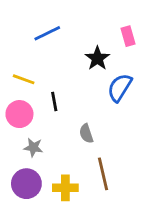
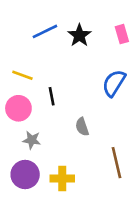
black star: (97, 58) -> (79, 35), moved
brown line: (103, 174) -> (117, 163), moved

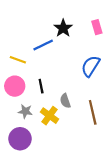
blue line: (45, 31) -> (43, 45), moved
black line: (52, 96) -> (41, 86), moved
brown line: (117, 163) -> (93, 112), moved
yellow cross: (62, 178) -> (49, 116), moved, turned 36

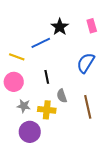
black line: (41, 86) -> (47, 77), moved
yellow cross: (49, 116) -> (47, 110), turned -30
purple circle: (20, 139) -> (30, 132), moved

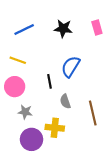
black star: (60, 27) -> (63, 29), turned -30
blue line: (41, 43) -> (24, 30), moved
blue semicircle: (86, 63) -> (71, 67), moved
yellow cross: (47, 110) -> (55, 128), moved

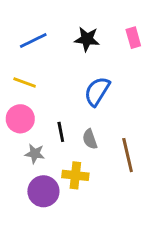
black line: (49, 81) -> (61, 132), moved

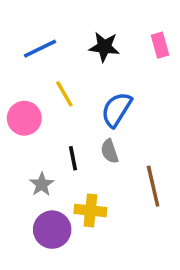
yellow line: (25, 83) -> (64, 94), moved, turned 40
pink circle: (20, 119) -> (24, 118), moved
gray semicircle: (90, 139) -> (110, 151), moved
gray star: (35, 154) -> (42, 184), turned 30

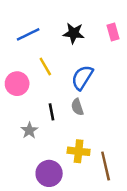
brown line: (153, 186) -> (106, 166), moved
yellow cross: (90, 210) -> (79, 151), moved
purple circle: (52, 230) -> (49, 173), moved

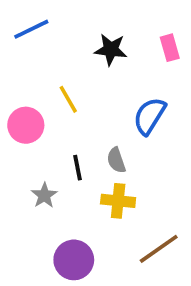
blue line: (28, 34) -> (31, 29), moved
blue semicircle: (82, 77) -> (149, 116), moved
yellow cross: (79, 151) -> (118, 201), moved
brown line: (106, 166) -> (159, 249), turned 68

